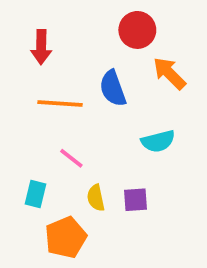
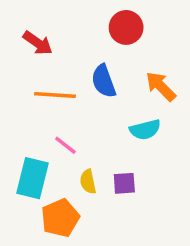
red arrow: (41, 47) -> (38, 43), turned -56
orange arrow: (169, 73) -> (161, 86), moved
cyan rectangle: (35, 194) -> (33, 178), size x1.6

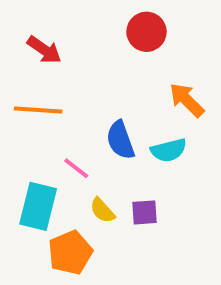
blue semicircle: (104, 81) -> (120, 140), moved
orange line: (55, 95) -> (38, 110), moved
yellow semicircle: (88, 182) -> (102, 210), turned -30

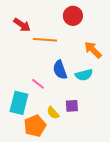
orange line: (38, 110) -> (45, 40), moved
yellow semicircle: (102, 210) -> (53, 113), moved

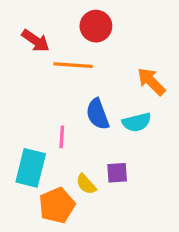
red circle: (73, 16) -> (96, 26), moved
pink line: (38, 84) -> (62, 137), turned 56

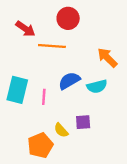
blue semicircle: (98, 114) -> (69, 81), turned 80
cyan rectangle: (31, 168) -> (17, 90), moved

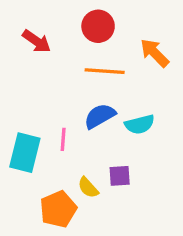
orange line: (52, 46) -> (105, 71), moved
orange arrow: (107, 58) -> (155, 53), moved
cyan rectangle: (17, 90) -> (25, 153), moved

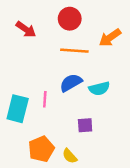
orange arrow: (155, 53) -> (110, 38), turned -80
yellow semicircle: (88, 188) -> (70, 156), moved

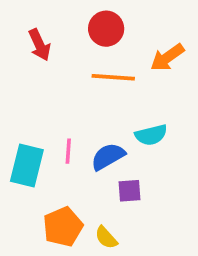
red arrow: (26, 29) -> (39, 45), turned 30
blue semicircle: (71, 83) -> (108, 157), moved

